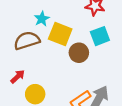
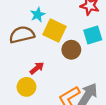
red arrow: (18, 77) -> (37, 68), moved

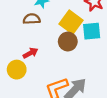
yellow square: (54, 31) -> (71, 22), moved
brown semicircle: (22, 35) -> (32, 19), moved, size x0.7

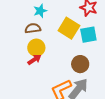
brown circle: (68, 42) -> (80, 64), moved
yellow circle: (17, 70) -> (36, 48), moved

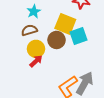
cyan square: (88, 35) -> (78, 36), moved
brown circle: (80, 64) -> (57, 40), moved

